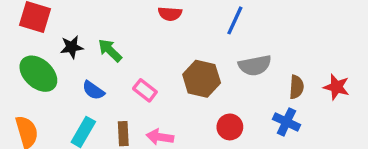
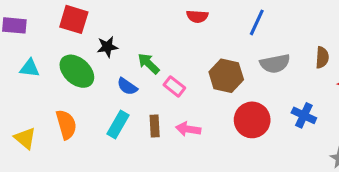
green arrow: (110, 50) -> (149, 64), moved
brown semicircle: (296, 87) -> (322, 57), moved
red circle: (230, 127) -> (252, 120), size x1.5

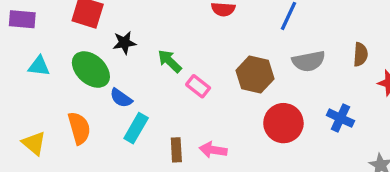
blue semicircle: (127, 86) -> (121, 98), moved
brown rectangle: (155, 126) -> (176, 150), moved
pink arrow: (188, 129) -> (213, 150), moved

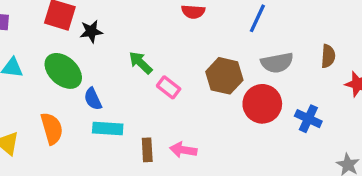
black star: (124, 43) -> (91, 31), moved
blue semicircle: (121, 98) -> (93, 99), turned 30
red circle: (283, 123) -> (262, 104), moved
cyan rectangle: (136, 128) -> (108, 128), turned 64

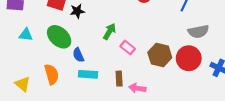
green arrow: (141, 63) -> (109, 31), turned 77
brown hexagon: (224, 76) -> (160, 55), moved
brown rectangle: (147, 150) -> (119, 79), moved

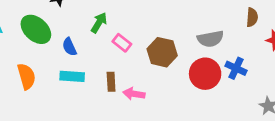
gray semicircle: (198, 31) -> (210, 39), moved
blue semicircle: (78, 55) -> (69, 47), moved
red circle: (189, 58) -> (205, 74), moved

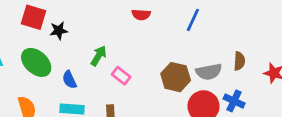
brown semicircle: (252, 17) -> (239, 61), moved
brown hexagon: (162, 52) -> (176, 77), moved

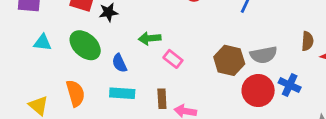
green arrow: (99, 56) -> (150, 38), turned -126
brown semicircle: (239, 61) -> (307, 41), moved

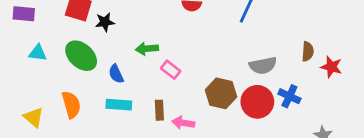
brown hexagon: (229, 60) -> (221, 93), moved

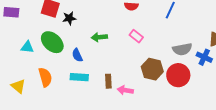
cyan triangle: (38, 53) -> (27, 47), moved
pink rectangle: (171, 70) -> (136, 36), moved
blue cross: (289, 96) -> (204, 57), moved

